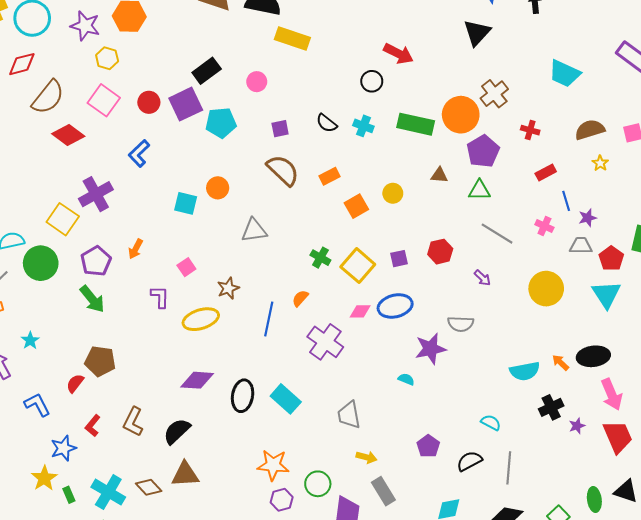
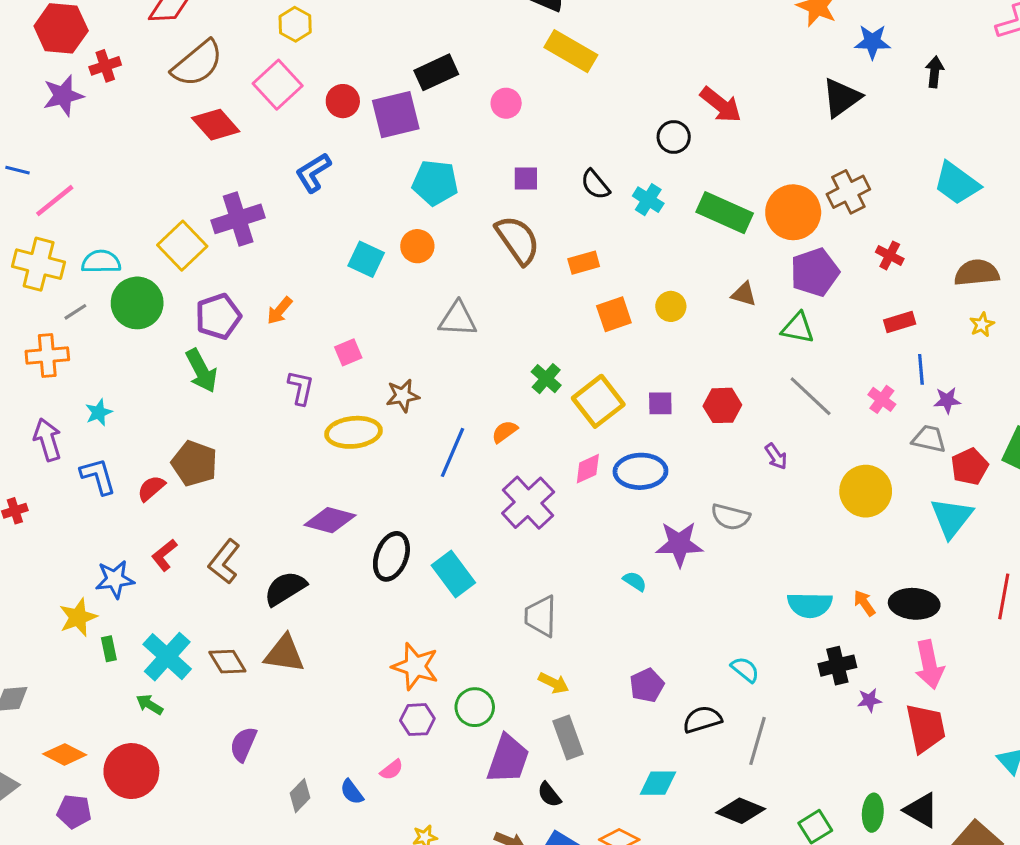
cyan pentagon: (221, 123) -> (435, 183), moved
pink diamond: (360, 311) -> (588, 469), turned -35
blue L-shape: (37, 405) -> (98, 476), moved

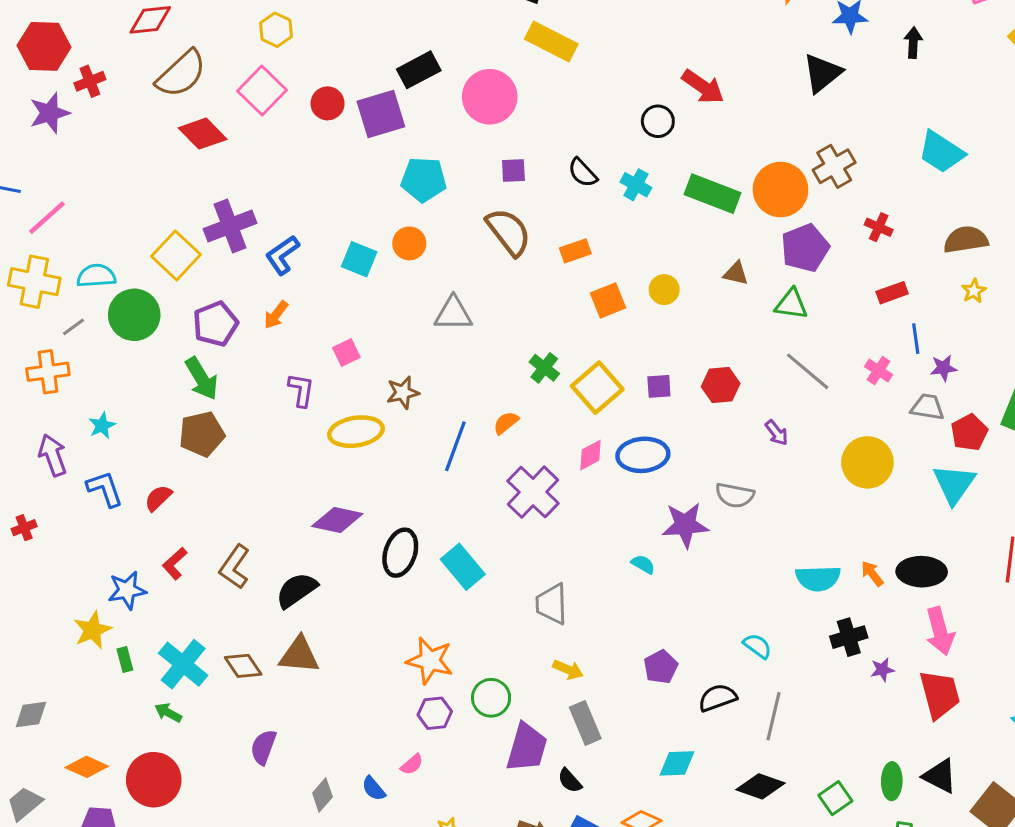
pink circle: (506, 103) -> (490, 97), size x1.8
blue L-shape: (313, 173) -> (282, 255), moved
brown pentagon: (194, 463) -> (202, 434), moved, turned -30

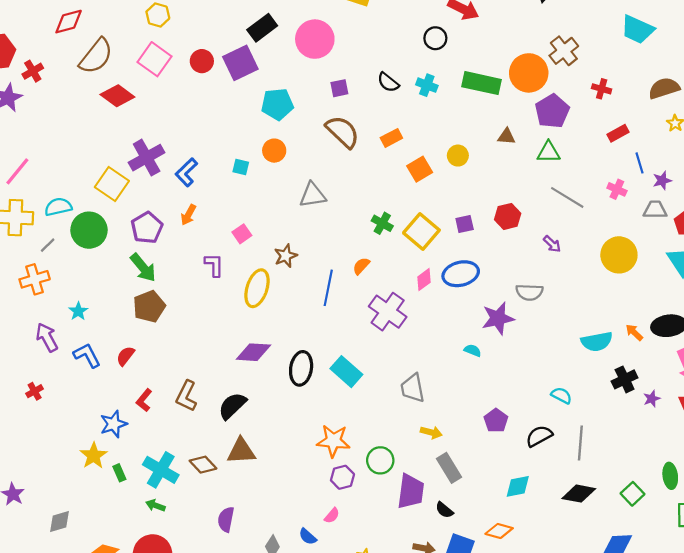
cyan square: (359, 259) -> (241, 167), size x0.7
yellow ellipse: (356, 432) -> (257, 288), turned -54

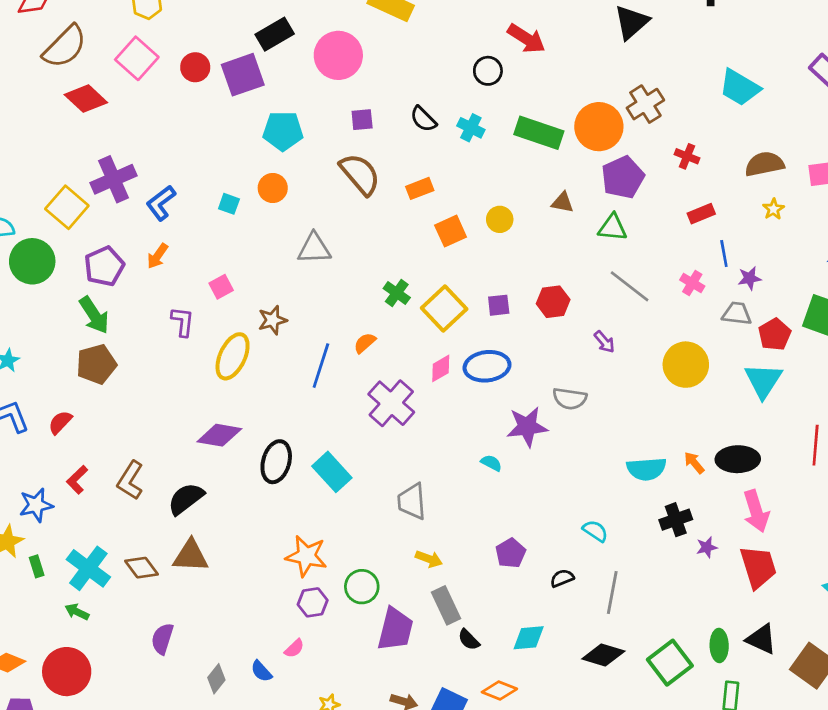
black semicircle: (539, 436) -> (562, 578), size x0.7
green square: (632, 494) -> (670, 663), size x1.5
black semicircle: (444, 510) -> (469, 640), moved

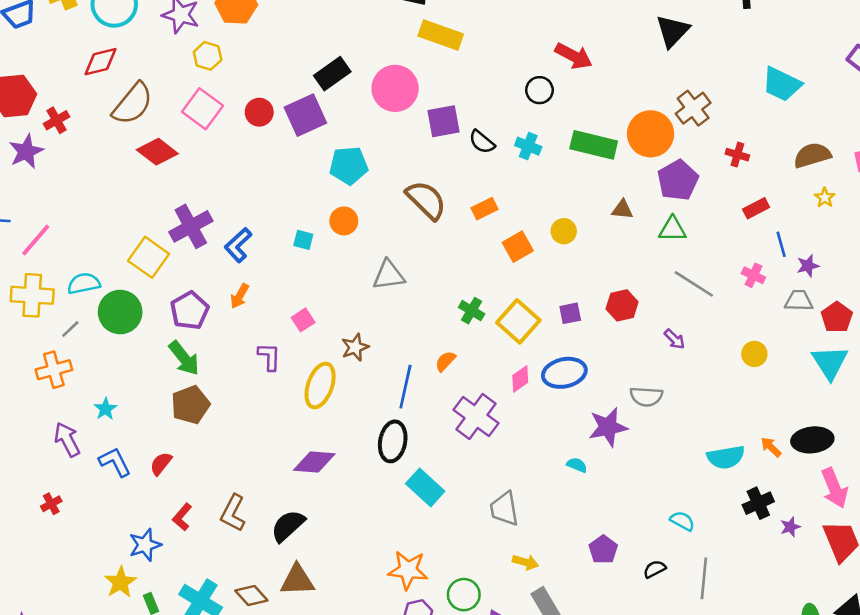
purple square: (362, 120) -> (444, 121), moved, size x1.5
yellow circle: (686, 365) -> (754, 354), size x0.6
black ellipse: (276, 462) -> (393, 441), moved

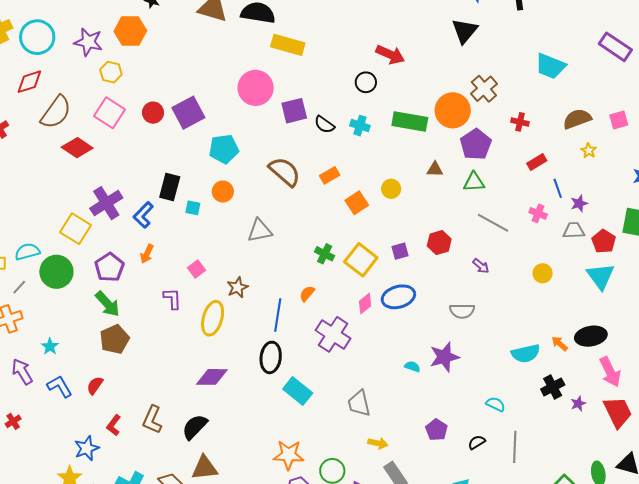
black rectangle: (332, 74) -> (170, 187), moved, turned -36
purple star: (608, 427) -> (444, 357), moved

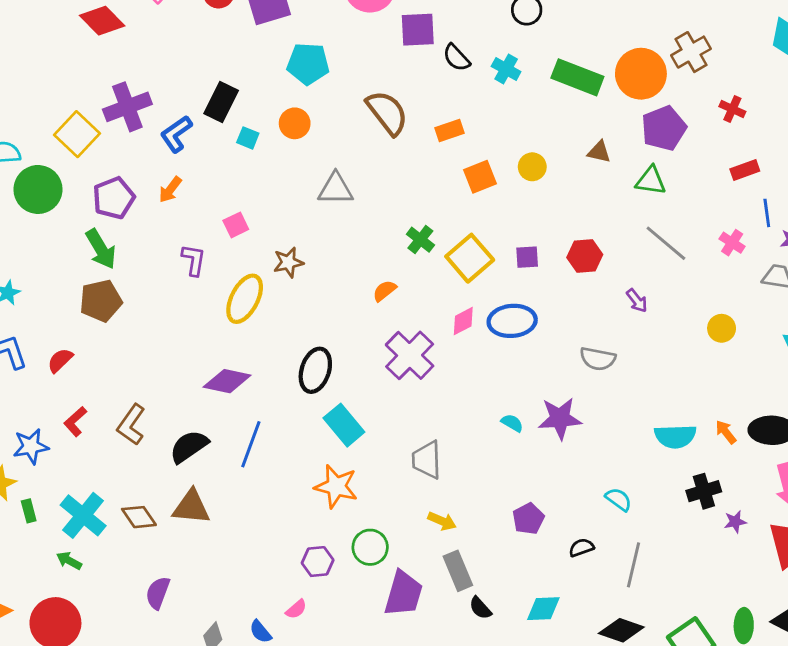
blue line: (278, 315) -> (251, 444), moved
orange star: (289, 455) -> (336, 486), moved

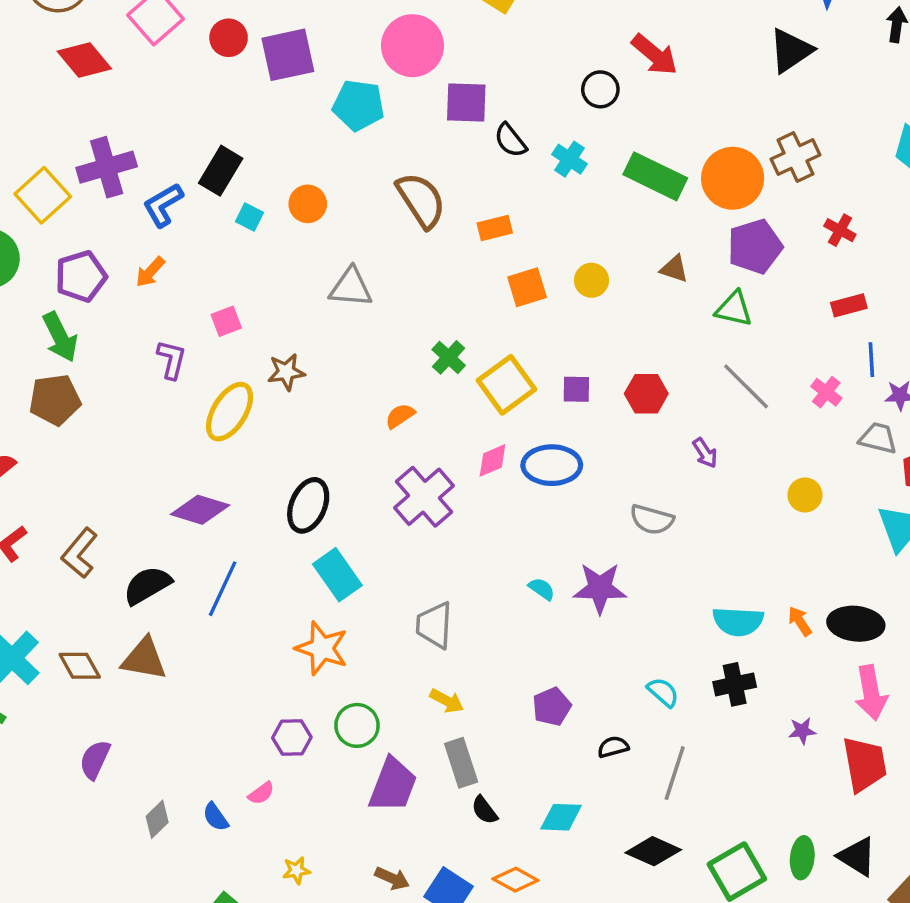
cyan pentagon: (308, 64) -> (358, 105), moved
black cross: (704, 491) -> (735, 684), moved

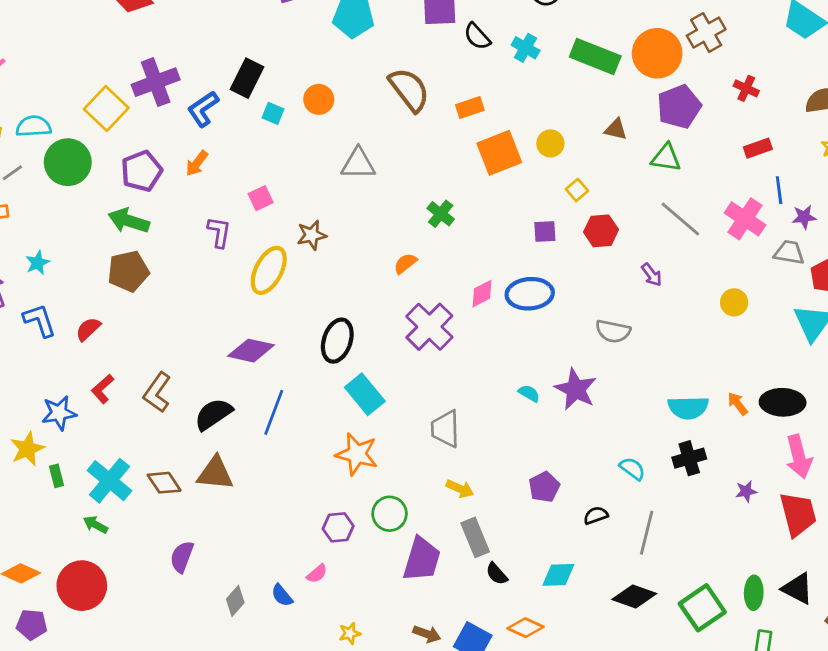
orange square: (527, 287) -> (499, 153), size x1.4
green arrow: (60, 337) -> (129, 221), turned 138
yellow square: (506, 385) -> (577, 190), moved, size x0.5
pink cross: (826, 392) -> (745, 219), size x1.6
purple star: (600, 588) -> (576, 389), turned 30

